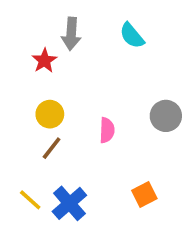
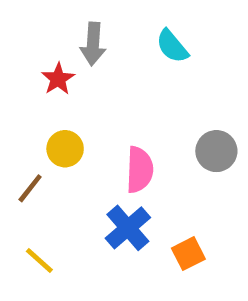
pink semicircle: (107, 130) -> (140, 170), size x1.4
brown line: (52, 148) -> (30, 188), moved
blue cross: (69, 203) -> (128, 228), moved

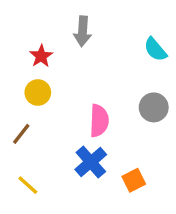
gray arrow: (93, 44) -> (83, 31), moved
cyan semicircle: (172, 46) -> (155, 49), moved
yellow circle: (65, 149) -> (38, 93), moved

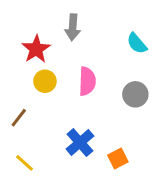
red star: (41, 56) -> (36, 49), size x1.4
yellow circle: (38, 93) -> (45, 81), moved
pink semicircle: (99, 121) -> (87, 81), moved

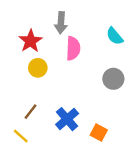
pink semicircle: (87, 81) -> (73, 48), moved
brown line: (19, 118) -> (30, 112), moved
orange square: (118, 159) -> (99, 132), turned -35

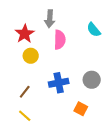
gray circle: (113, 79) -> (92, 80), moved
blue cross: (67, 119) -> (59, 83), moved, turned 30
yellow line: (21, 136) -> (25, 116), moved

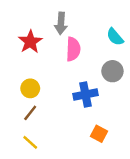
yellow circle: (31, 56) -> (30, 88), moved
gray circle: (92, 80) -> (112, 71), moved
blue cross: (59, 83) -> (85, 95), moved

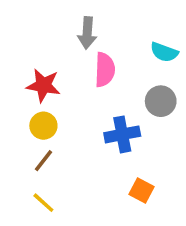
cyan semicircle: (115, 37) -> (164, 52), turned -30
red star: (30, 42) -> (43, 85), moved, turned -30

